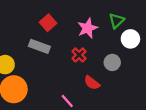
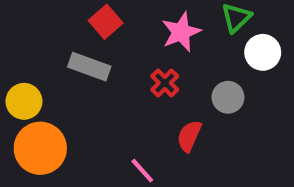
red semicircle: (92, 83) -> (189, 136), turned 77

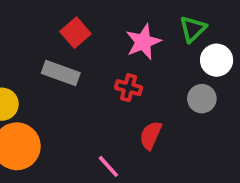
red cross: (165, 83) -> (129, 88), turned -30
gray circle: (228, 97) -> (202, 99), moved

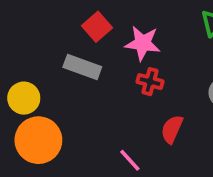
pink star: (143, 42) -> (143, 43), moved, turned 30

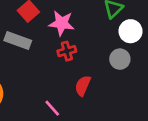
red cross: (150, 82) -> (67, 51), turned -30

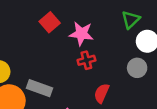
gray rectangle: (18, 40) -> (39, 88), moved

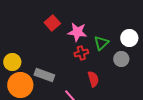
green triangle: (131, 20) -> (101, 43), moved
red semicircle: (102, 93) -> (93, 79), turned 140

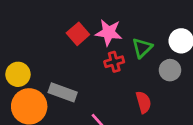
red square: (52, 23) -> (78, 34), moved
red semicircle: (93, 79) -> (143, 102), moved

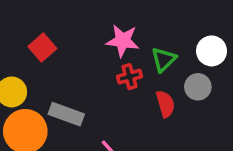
red square: (78, 34) -> (42, 48), moved
red semicircle: (143, 102) -> (165, 104), moved

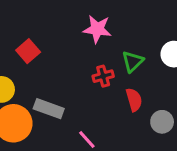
pink star: (123, 41) -> (97, 29), moved
gray circle: (198, 87) -> (162, 122), moved

